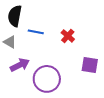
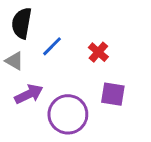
blue line: (36, 32) -> (52, 46), turned -56
purple square: (90, 65) -> (113, 94), moved

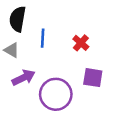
blue line: (52, 46) -> (43, 38), turned -42

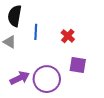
purple arrow: (24, 78) -> (20, 78), moved

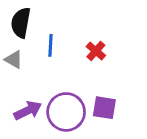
purple square: (78, 65) -> (104, 108), moved

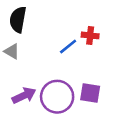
blue line: (51, 45) -> (68, 46), moved, turned 48
red cross: (96, 51) -> (90, 35), moved, turned -35

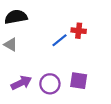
black semicircle: (18, 20) -> (16, 17), turned 70
purple circle: (57, 97) -> (50, 84), size x0.7

